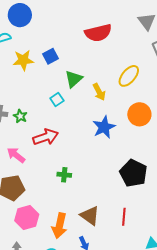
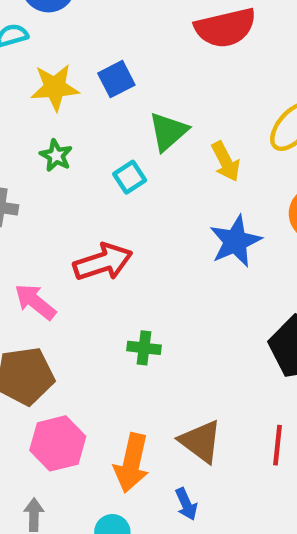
green star: (20, 116) -> (56, 155), moved

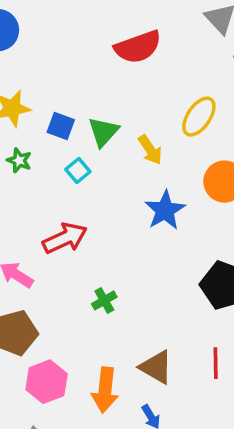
blue square: (116, 79) -> (61, 126), moved, turned -36
green cross: (144, 348) -> (104, 300), turned -30

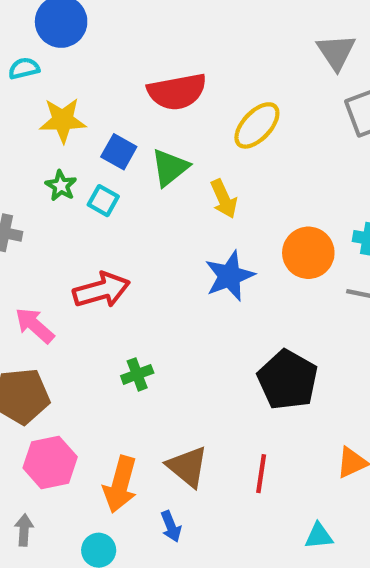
red semicircle: (138, 47) -> (177, 92), moved
yellow ellipse: (199, 117) -> (257, 125), moved
cyan square: (78, 170) -> (103, 201), moved, turned -30

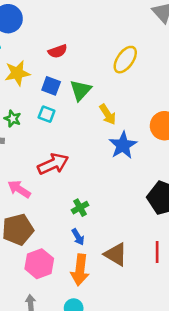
red semicircle: (177, 92) -> (58, 51), moved, size x0.6
green star: (61, 186) -> (13, 119), moved
yellow arrow: (224, 199) -> (108, 114), moved
blue arrow: (171, 526) -> (78, 237), moved

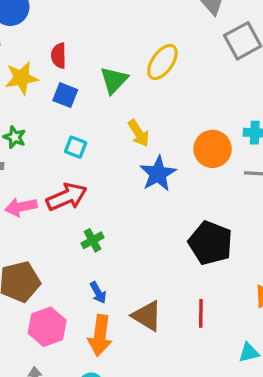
red semicircle: (58, 51) -> (59, 56), moved, turned 108
green triangle: (81, 90) -> (114, 80), moved
cyan square: (47, 114) -> (76, 147), moved
pink arrow: (19, 189) -> (21, 207), moved, turned -45
green cross: (80, 208) -> (93, 240), moved

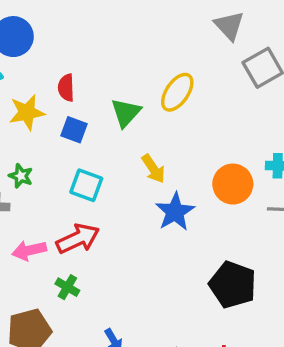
cyan square: (76, 147) -> (86, 185), size x1.4
green cross: (93, 240) -> (67, 287), moved, turned -30

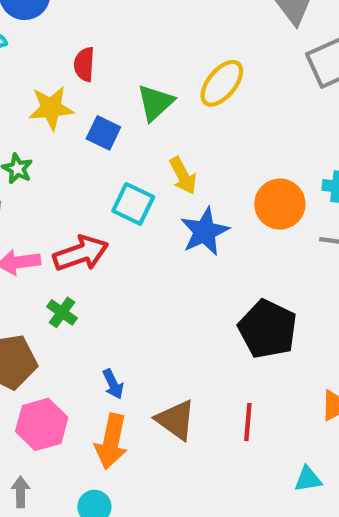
yellow star: (27, 112) -> (51, 108), moved
blue square: (74, 130) -> (103, 133), moved
cyan square: (86, 185) -> (133, 204), moved

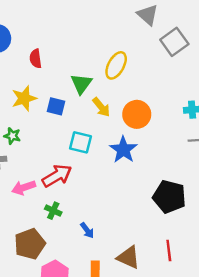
red semicircle: (84, 64) -> (36, 59), moved
yellow arrow: (183, 176) -> (101, 107), moved
orange circle: (280, 204) -> (137, 114), moved
blue arrow: (113, 384) -> (87, 230), moved

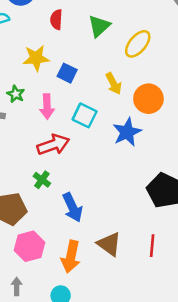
green triangle: (81, 84) -> (99, 26), moved
pink arrow: (24, 188) -> (47, 107), moved, turned -85
blue arrow: (87, 230) -> (73, 207), size x1.6

